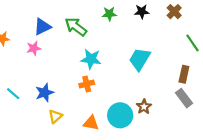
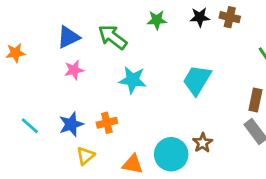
brown cross: (174, 12) -> (230, 17), moved, turned -32
pink star: (34, 48) -> (74, 70), moved
orange cross: (87, 84) -> (107, 123), moved

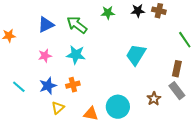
pink star: (74, 70) -> (45, 56), moved
cyan star: (133, 80) -> (76, 55), moved
brown star: (203, 143) -> (154, 99), moved

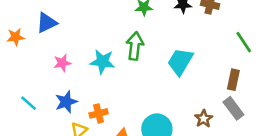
blue triangle: (46, 25) -> (47, 23), moved
green arrow: (77, 25) -> (135, 46), moved, turned 60
orange cross: (73, 85) -> (99, 113), moved

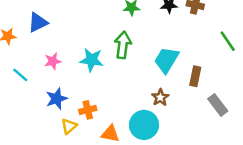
brown rectangle: (233, 80) -> (195, 76), moved
cyan line: (29, 103) -> (20, 75), moved
brown star: (204, 119) -> (160, 97), moved

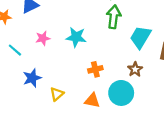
green arrow: (123, 45) -> (114, 17), moved
blue star: (57, 99) -> (32, 78), moved
orange cross: (88, 110) -> (95, 69), moved

